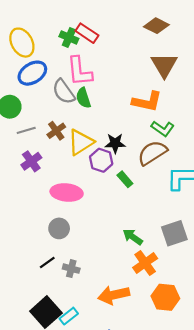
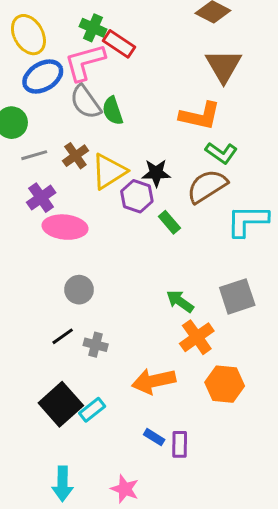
red rectangle: (87, 33) -> (119, 44), moved
pink L-shape: (80, 71) -> (85, 62), moved, turned 80
pink ellipse: (67, 193) -> (65, 227), moved

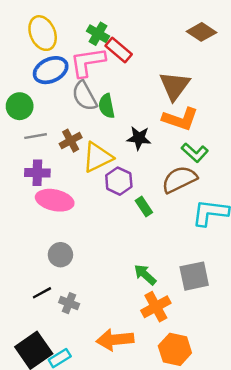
brown triangle: (223, 66) -> (175, 86), moved
black star: (156, 173) -> (139, 138), moved
purple cross: (41, 198) -> (37, 173), turned 30

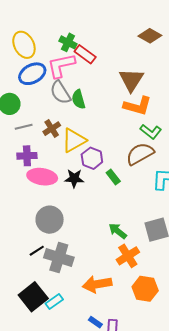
black star: (139, 138) -> (74, 178), moved
gray circle: (60, 255) -> (50, 220), size x1.4
gray cross: (69, 303) -> (59, 257), size x1.8

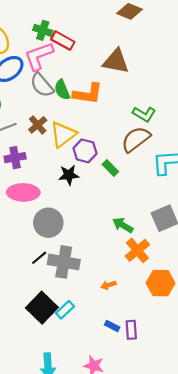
brown triangle: (131, 80) -> (116, 61), turned -44
orange L-shape: (138, 106) -> (88, 94), moved
pink ellipse: (42, 177) -> (23, 192), moved
orange arrow: (97, 284) -> (108, 285), size x0.5

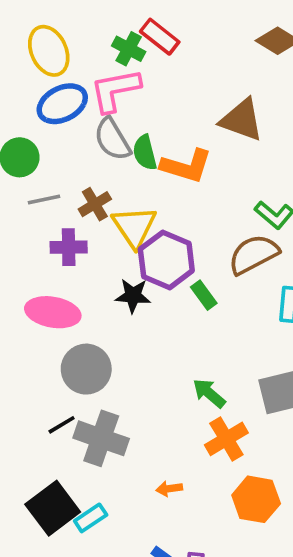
red rectangle: (63, 41) -> (160, 37), moved
yellow triangle: (63, 134) -> (134, 227), turned -36
purple hexagon: (85, 151) -> (166, 260), size x1.4
purple cross: (15, 158) -> (69, 247), moved

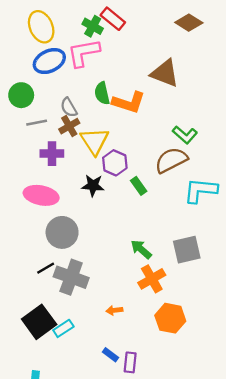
gray semicircle: (112, 139) -> (69, 107), moved, size x0.7
purple hexagon: (166, 260) -> (115, 163), size x0.7

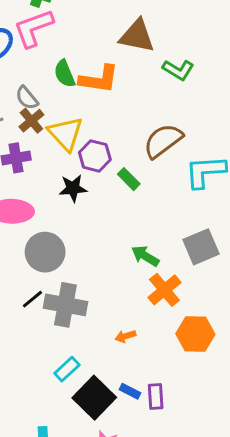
green L-shape: (185, 135) -> (178, 70), moved
black square: (39, 322) -> (94, 398), moved

